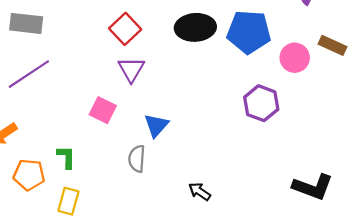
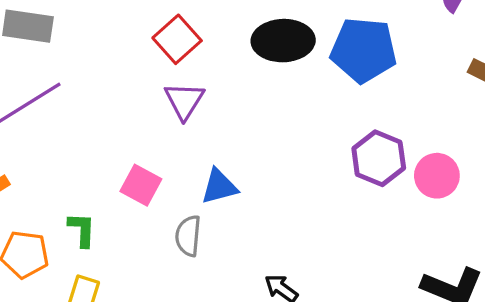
pink circle: (295, 58) -> (437, 176), moved
pink square: (103, 110) -> (141, 185), moved
blue triangle: (156, 125) -> (219, 187), turned 32

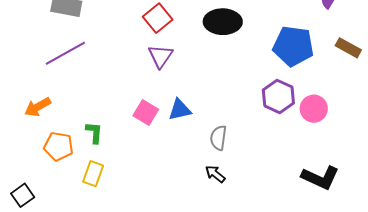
blue pentagon: (364, 50) -> (293, 46), moved
pink square: (141, 185) -> (146, 112), moved
gray semicircle: (188, 236) -> (218, 138), moved

